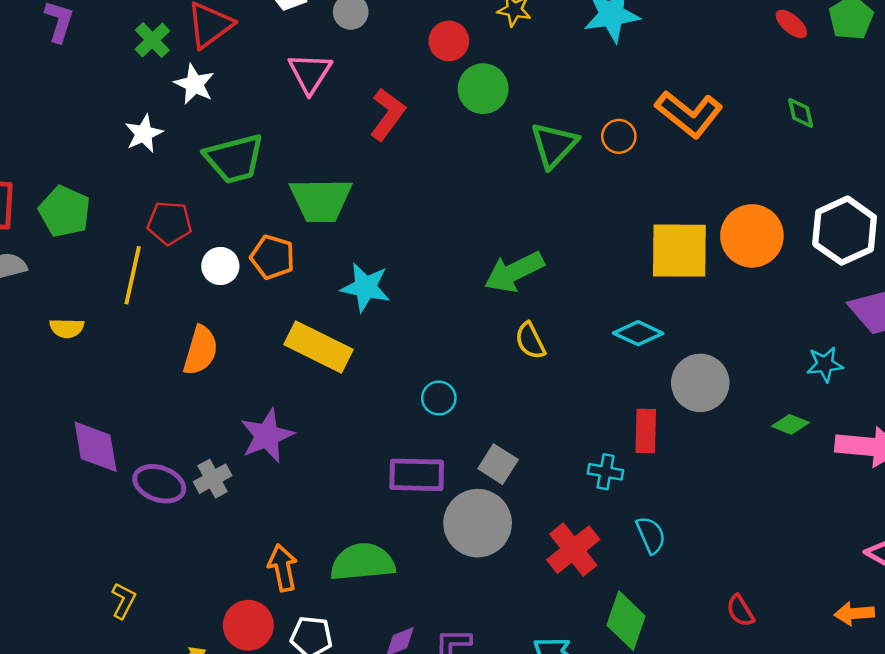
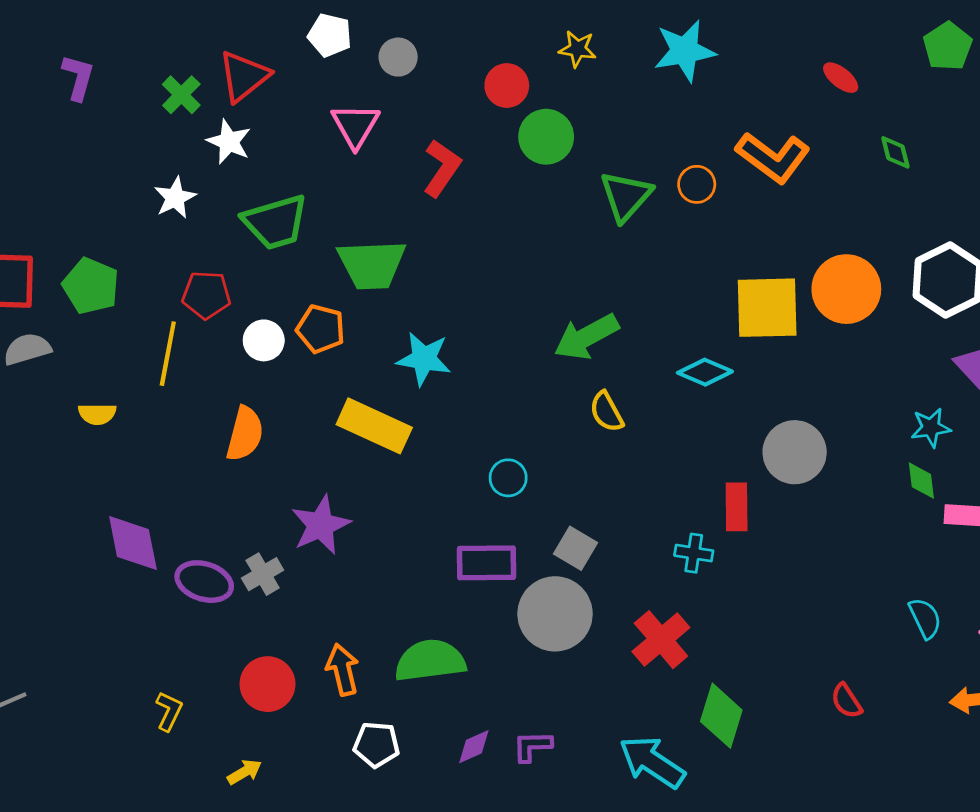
red ellipse: (791, 24) -> (841, 78), moved
cyan diamond: (638, 333) -> (705, 372), moved
green diamond: (790, 424) -> (921, 481), moved, turned 63
cyan semicircle: (651, 535) -> (925, 618), moved
red circle: (248, 625) -> (267, 684), moved

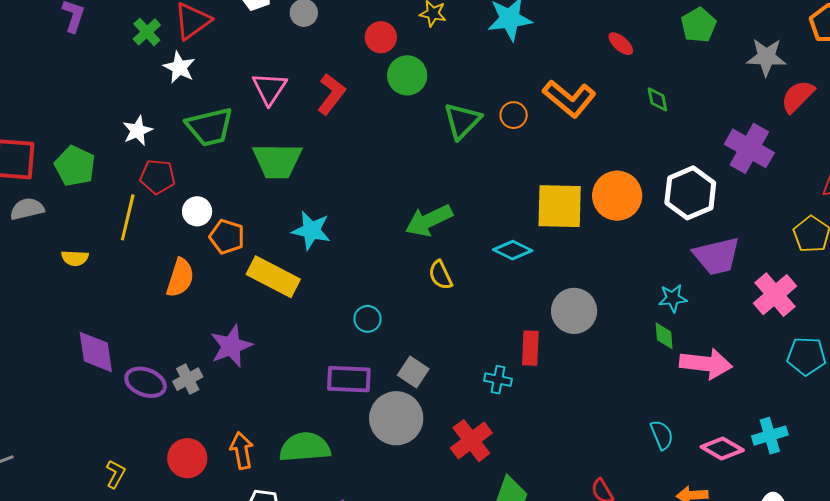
pink triangle: (355, 126) -> (269, 88), moved
white star: (175, 198) -> (138, 131), moved
orange pentagon: (321, 329) -> (227, 237), moved

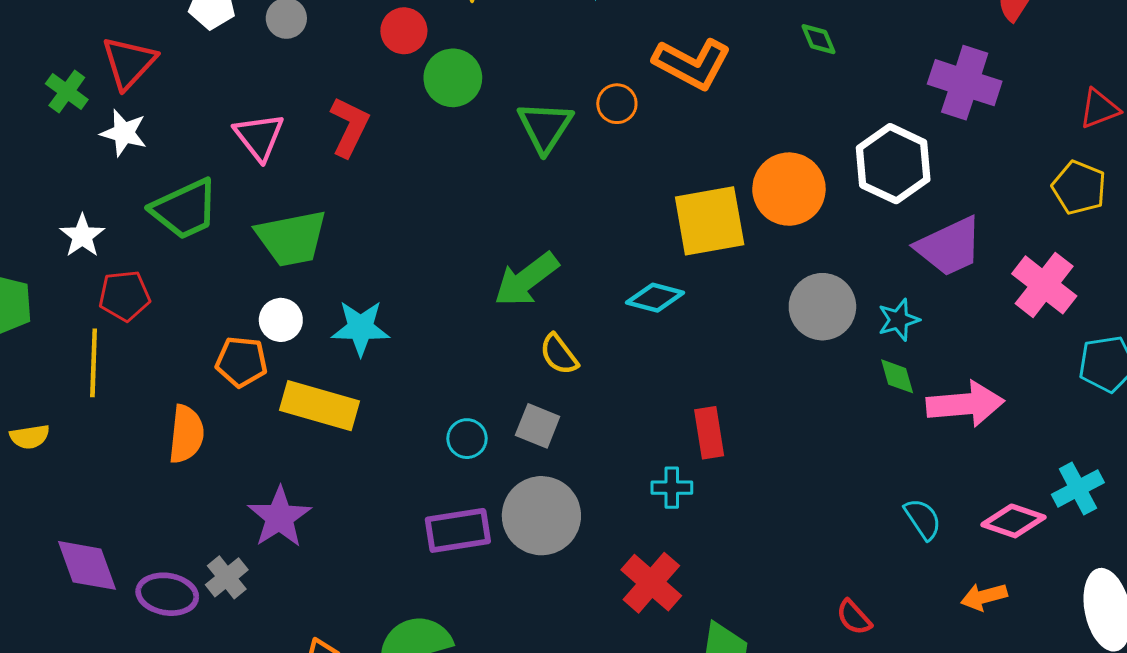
white circle: (197, 211) -> (281, 320), moved
gray circle: (574, 311) -> (822, 307), moved
gray square: (413, 372) -> (538, 426), moved
gray circle: (396, 418) -> (541, 516), moved

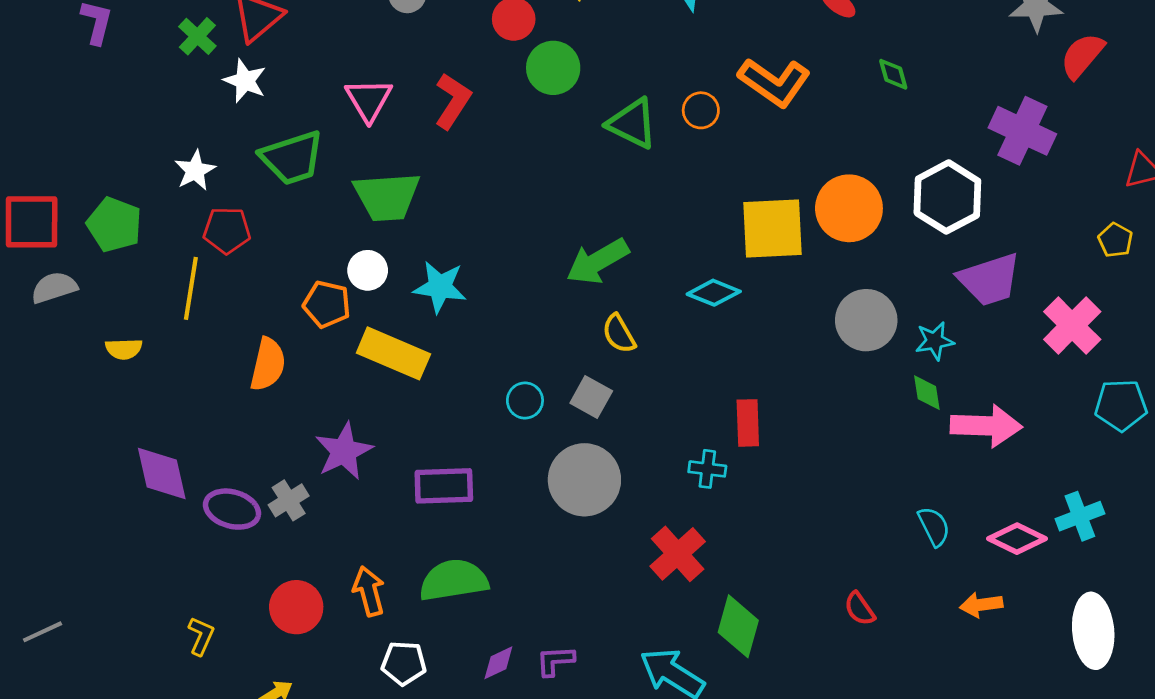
green triangle: (545, 127) -> (632, 123), turned -44
yellow pentagon: (1079, 188) -> (1115, 240), size x0.7
purple rectangle: (458, 530) -> (444, 486), moved

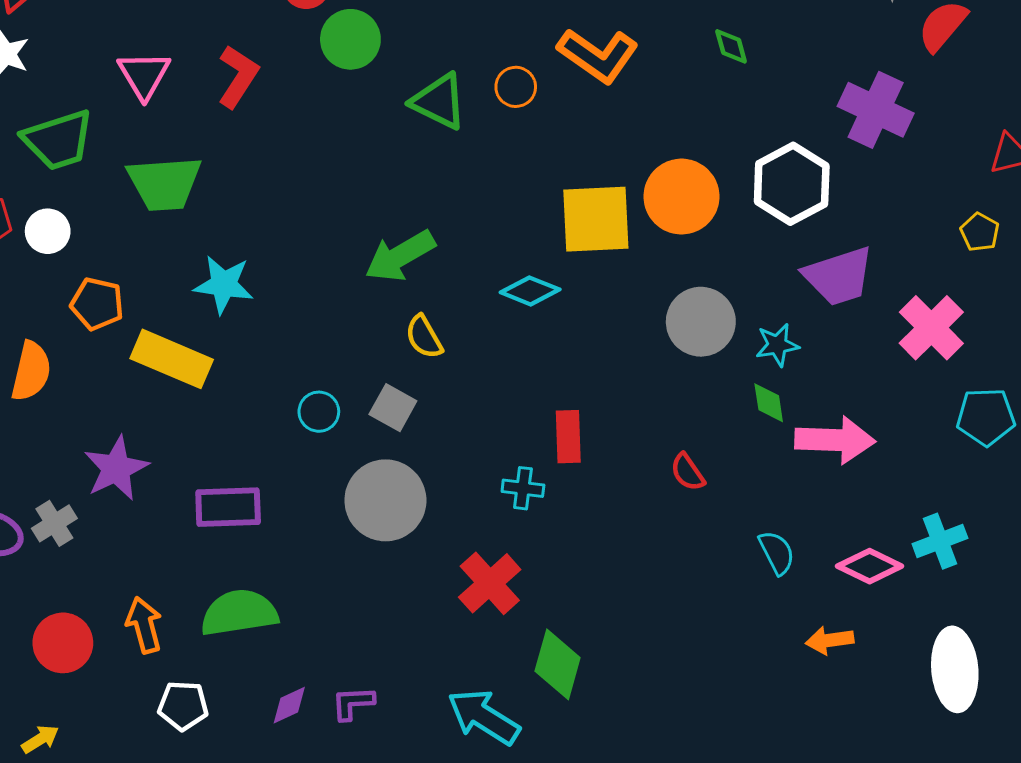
white circle: (368, 270) -> (48, 231), moved
red semicircle: (860, 609) -> (688, 472), moved

